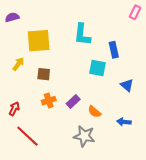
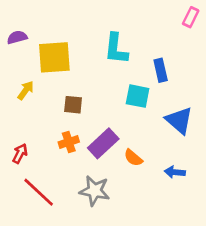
purple semicircle: (12, 17) -> (17, 37), moved
brown square: (44, 74) -> (73, 105), moved
blue triangle: (127, 85) -> (179, 120), size x1.5
purple rectangle: (73, 102) -> (103, 143), size x1.5
gray star: (84, 136) -> (95, 191), moved

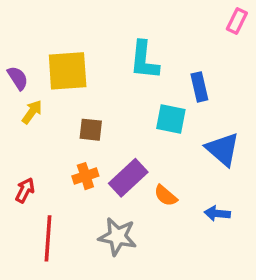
purple semicircle: (17, 37) -> (18, 78), moved, turned 72
red line: (39, 192) -> (48, 238), turned 51

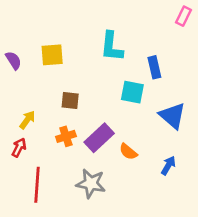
yellow square: (68, 71) -> (52, 55), size x0.7
yellow arrow: (32, 112) -> (27, 120), moved
blue arrow: (217, 213) -> (168, 165), turned 114

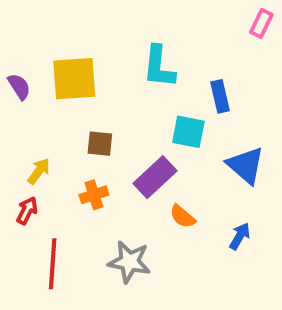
yellow square: (52, 55) -> (74, 79), size x1.4
purple rectangle: (99, 138) -> (155, 177), moved

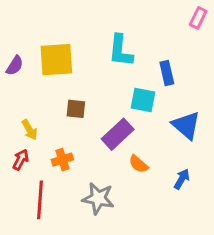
purple semicircle: (19, 86) -> (15, 66), turned 66
yellow arrow: (39, 171) -> (30, 130), turned 114
orange cross: (94, 195) -> (62, 160), moved

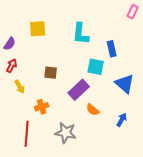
yellow square: (56, 60) -> (38, 29), moved, size x0.7
red arrow: (21, 160) -> (12, 66), moved

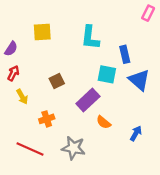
brown square: (51, 73) -> (57, 81), turned -32
blue triangle: (125, 84) -> (139, 80), moved
red line: (27, 134) -> (30, 149), turned -70

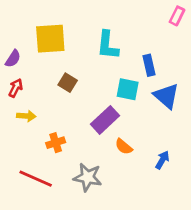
yellow square: (42, 32) -> (50, 39), size x1.4
brown square: (57, 81) -> (68, 83), moved, turned -32
yellow arrow: (22, 97) -> (26, 116), turned -56

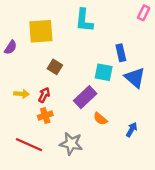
cyan L-shape: (108, 45) -> (84, 20), moved
red arrow: (16, 88) -> (44, 95), moved

